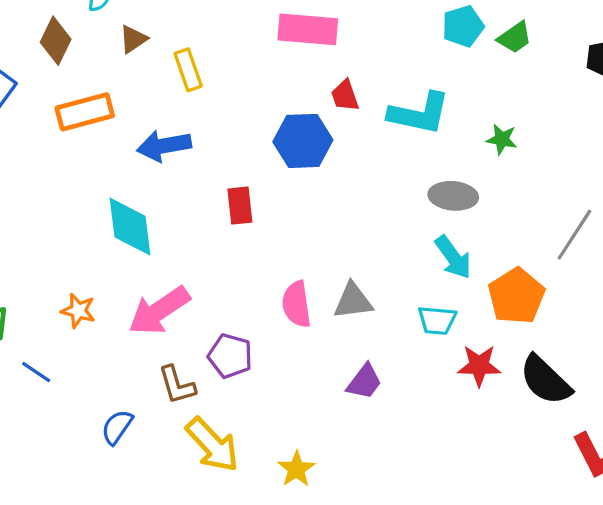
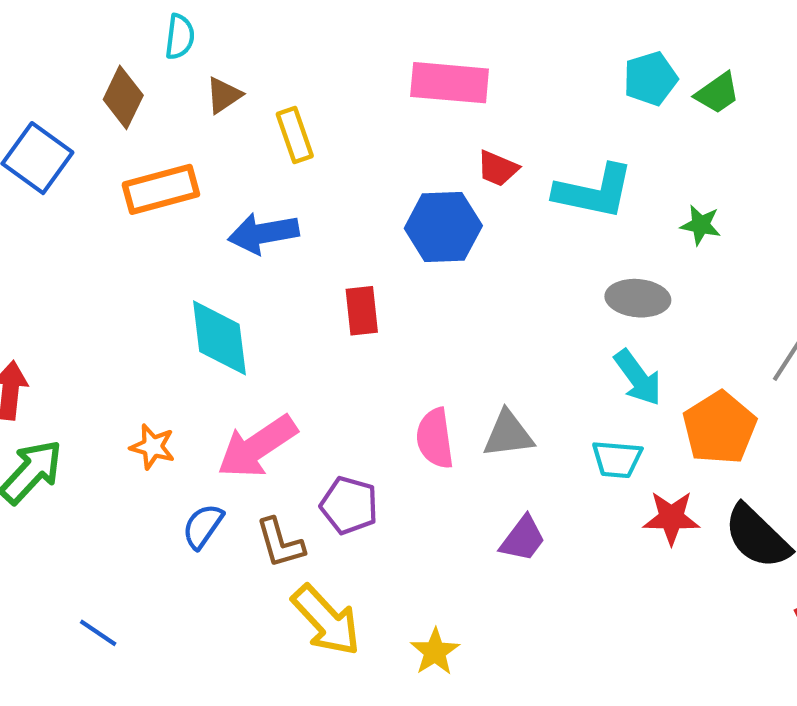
red trapezoid: (345, 96) -> (498, 168), turned -48
blue line: (36, 372) -> (98, 633), moved
blue semicircle: (117, 427) -> (203, 526), moved

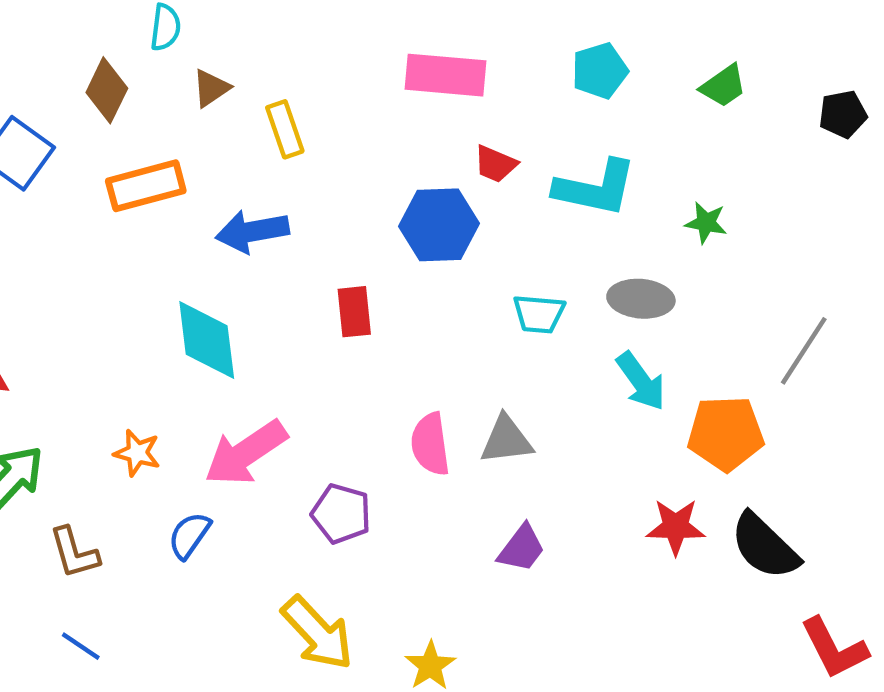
cyan pentagon: (650, 79) -> (600, 71), moved
orange pentagon: (719, 428) -> (726, 433), turned 30
cyan trapezoid: (617, 459) -> (539, 314), moved
brown L-shape: (280, 543) -> (74, 553), moved

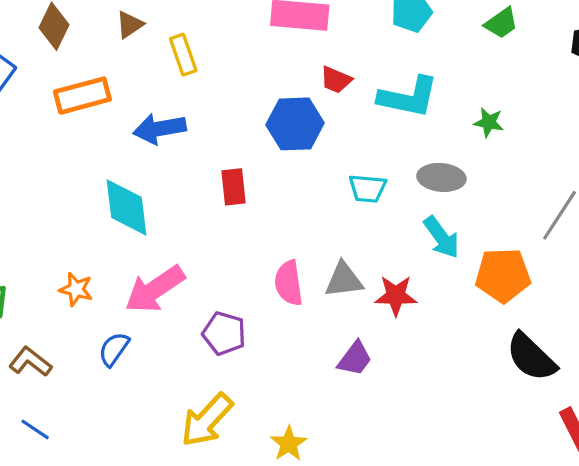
red star: (676, 527) -> (396, 296), moved
brown L-shape: (74, 553) -> (30, 362), turned 144
yellow arrow: (317, 633) -> (207, 420), turned 86

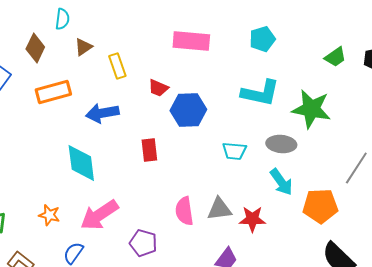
green trapezoid: (501, 23) -> (335, 57), moved
red trapezoid: (336, 80) -> (158, 88), moved
green star: (489, 122) -> (311, 109), size x2.0

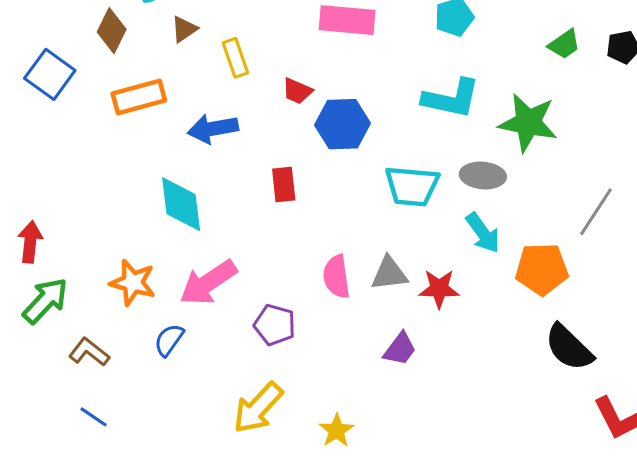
cyan trapezoid: (234, 151) -> (412, 186), size x1.5
orange star: (49, 215) -> (133, 283), size x1.4

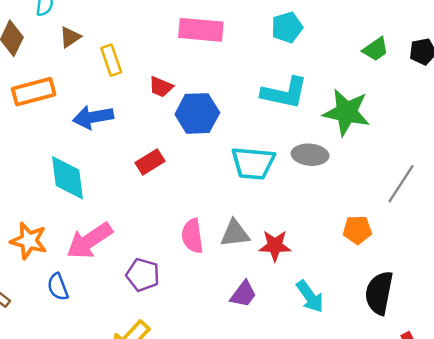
red rectangle: (284, 185) -> (150, 162), turned 64
cyan arrow: (483, 233) -> (310, 297), moved
orange pentagon: (542, 269) -> (357, 230), size x0.7
blue semicircle: (169, 340) -> (58, 287), turned -56
black semicircle: (569, 347) -> (379, 293), turned 57

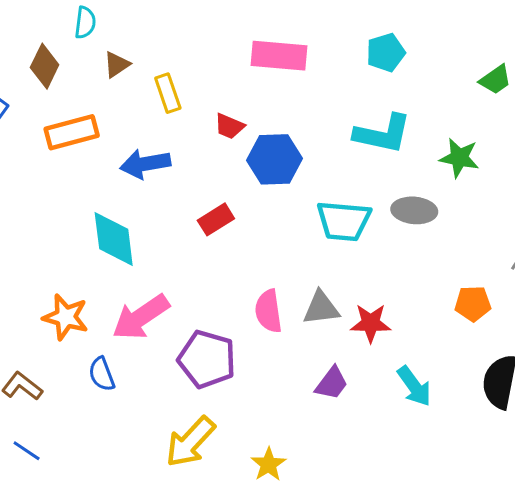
green star: (346, 112) -> (459, 158), size x0.7
purple pentagon: (143, 275) -> (207, 359), size x1.4

